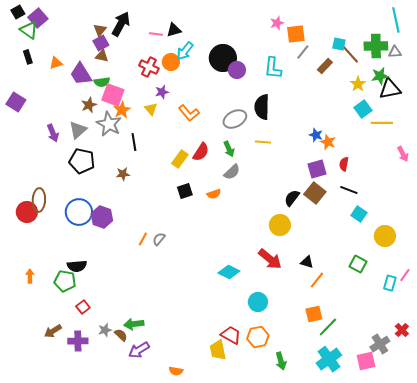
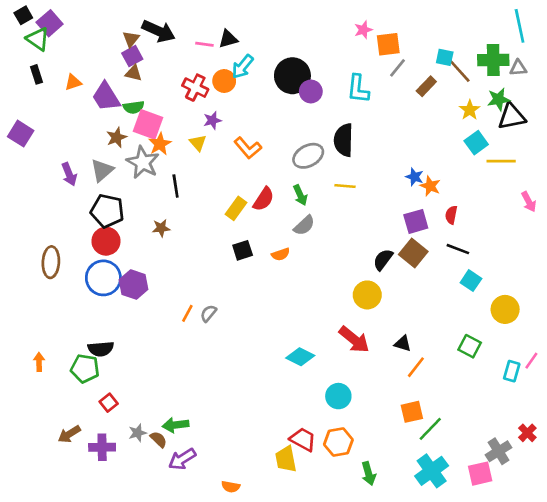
black arrow: (121, 24) -> (159, 31), turned 85
red circle: (27, 212) -> (106, 241), moved

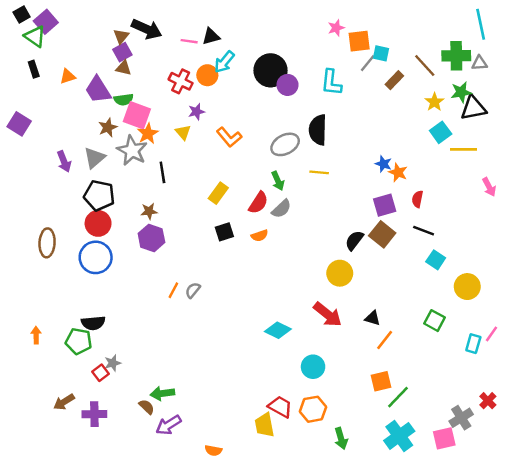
cyan square: (445, 57) -> (381, 53), moved
red semicircle: (264, 199) -> (258, 203), moved
purple hexagon: (134, 284) -> (151, 238), moved
gray star: (138, 433) -> (113, 363), moved

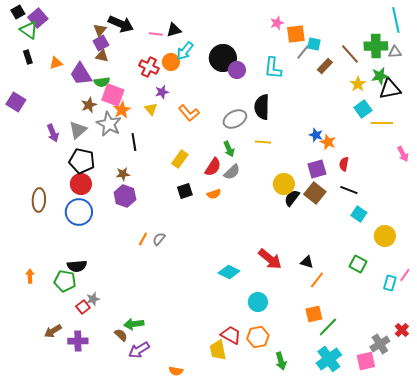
yellow circle: (340, 273) -> (284, 184), moved

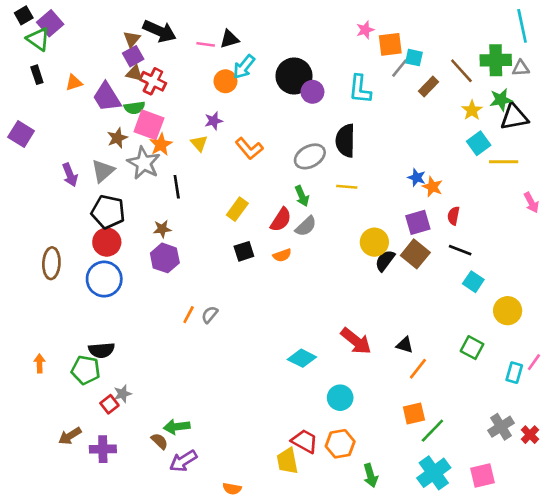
red cross: (149, 67) -> (153, 81), moved
gray cross: (380, 344) -> (501, 427), moved

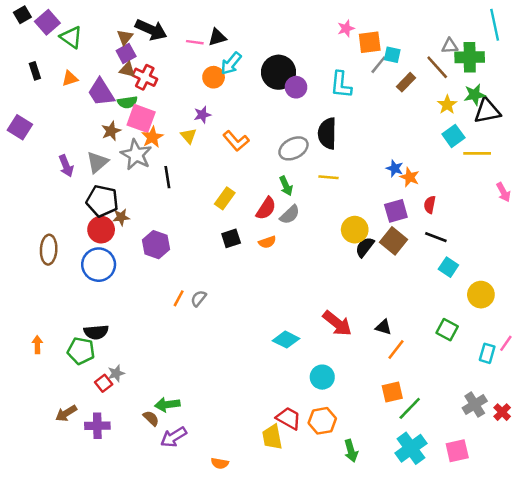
green triangle: (38, 39) -> (71, 37), moved
gray triangle: (521, 68) -> (450, 46), moved
brown star: (162, 229) -> (121, 217), moved

